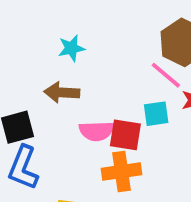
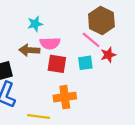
pink semicircle: (96, 131) -> (50, 43), moved
red square: (125, 135) -> (57, 64), moved

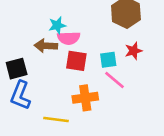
cyan star: (35, 24) -> (57, 25), moved
pink line: (91, 40) -> (114, 80), moved

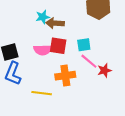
pink semicircle: (69, 38) -> (43, 50), moved
brown arrow: (46, 46) -> (55, 23), moved
red star: (134, 51) -> (104, 70), moved

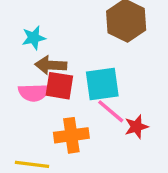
brown arrow: (55, 23) -> (51, 65), moved
cyan square: (84, 45) -> (102, 84), size x1.5

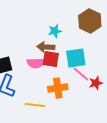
cyan star: (34, 38) -> (55, 31), moved

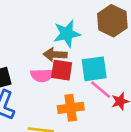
cyan star: (55, 31) -> (67, 34), size x1.5

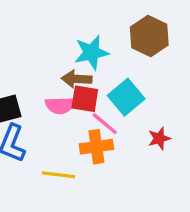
cyan square: (94, 69) -> (126, 97), turned -32
pink line: (101, 90) -> (105, 124), moved

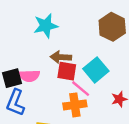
cyan star: (91, 53) -> (46, 26), moved
pink semicircle: (60, 105) -> (29, 76), moved

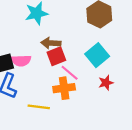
cyan square: (96, 70) -> (97, 55), moved
red square: (67, 71) -> (56, 56), turned -30

